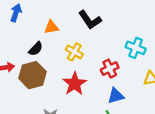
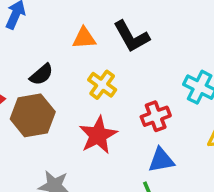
orange triangle: (51, 27) -> (84, 38), moved

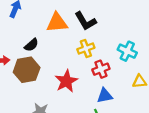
orange triangle: (84, 38) -> (57, 23), size x1.5
yellow cross: (102, 85) -> (86, 48), moved, turned 35

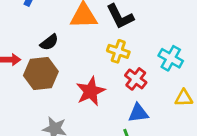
yellow cross: (86, 48) -> (118, 51), turned 35
red cross: (101, 69) -> (136, 79), turned -35

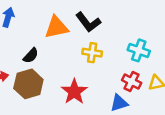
red cross: (136, 79) -> (132, 82), moved

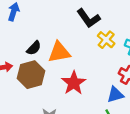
orange triangle: (56, 27) -> (59, 52), moved
yellow cross: (92, 53) -> (106, 40), moved, turned 30

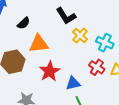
black semicircle: (34, 48) -> (24, 23), moved
blue triangle: (115, 95) -> (73, 83), moved

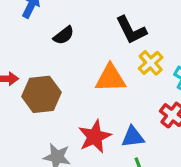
orange triangle: (39, 44) -> (110, 78), moved
red star: (50, 71) -> (95, 137), moved

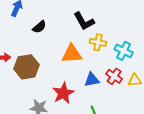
yellow cross: (151, 63) -> (98, 42), turned -35
blue triangle: (133, 137) -> (92, 80), moved

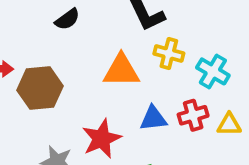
red cross: (114, 76) -> (193, 115), turned 35

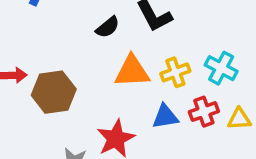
black semicircle: (67, 19) -> (108, 27), moved
yellow cross: (169, 53) -> (175, 72), moved, turned -32

